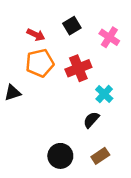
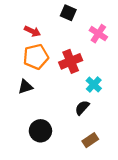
black square: (72, 26) -> (68, 13), moved, turned -35
black triangle: (13, 93) -> (25, 87), moved
black circle: (60, 156) -> (40, 131), moved

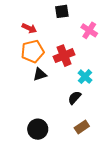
black square: (68, 13) -> (62, 11), turned -32
black triangle: (25, 87) -> (40, 74), moved
black circle: (40, 131) -> (38, 129), moved

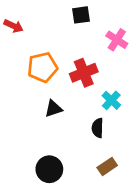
red arrow: (29, 28) -> (14, 26), moved
black triangle: (40, 74) -> (53, 109), moved
black semicircle: (75, 98) -> (98, 128), turned -40

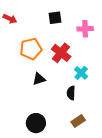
black square: (81, 15) -> (55, 18), moved
pink cross: (117, 40) -> (85, 29), turned -35
red cross: (84, 73) -> (61, 53), turned -30

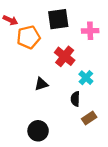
black square: (55, 18) -> (58, 19), size x1.5
orange pentagon: (31, 49) -> (28, 37), moved
brown rectangle: (78, 121) -> (89, 118), moved

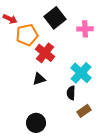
black square: (58, 19) -> (55, 18), turned -30
red cross: (65, 56) -> (45, 53), moved
cyan cross: (86, 78) -> (81, 73), size x1.5

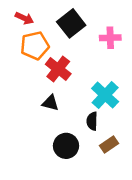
red arrow: (10, 19) -> (24, 18), moved
black triangle: (39, 79) -> (50, 103), turned 32
black circle: (36, 123) -> (66, 146), moved

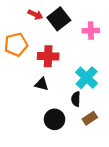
red arrow: (24, 18) -> (35, 15), moved
orange pentagon: (35, 46) -> (16, 45), moved
red cross: (58, 69) -> (48, 56), turned -36

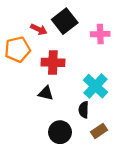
red arrow: (35, 15) -> (39, 29), moved

